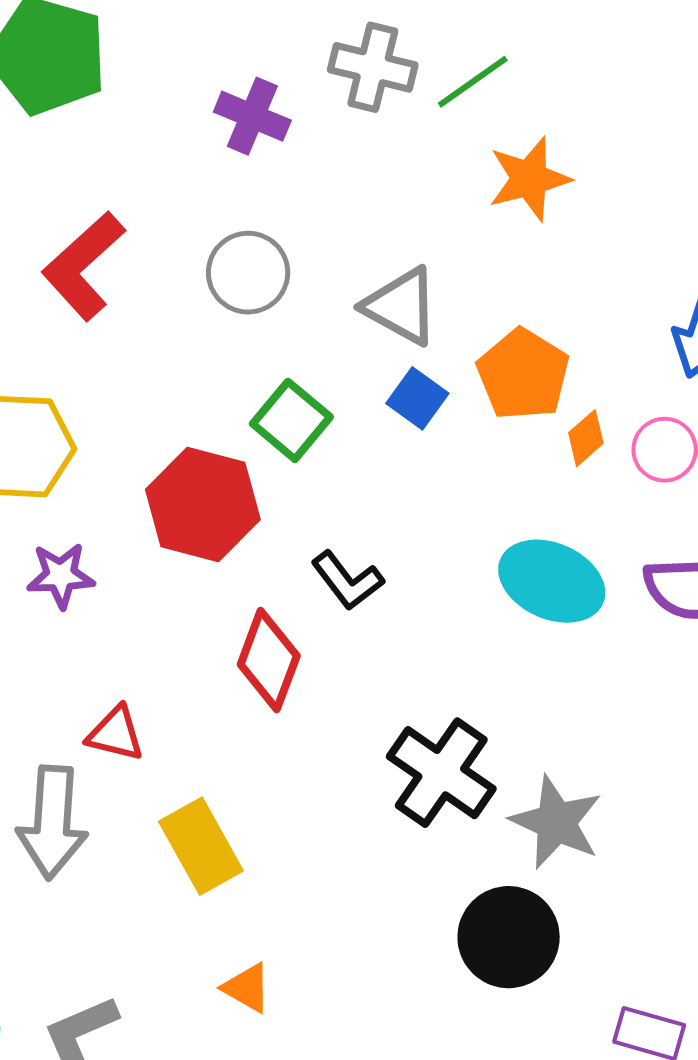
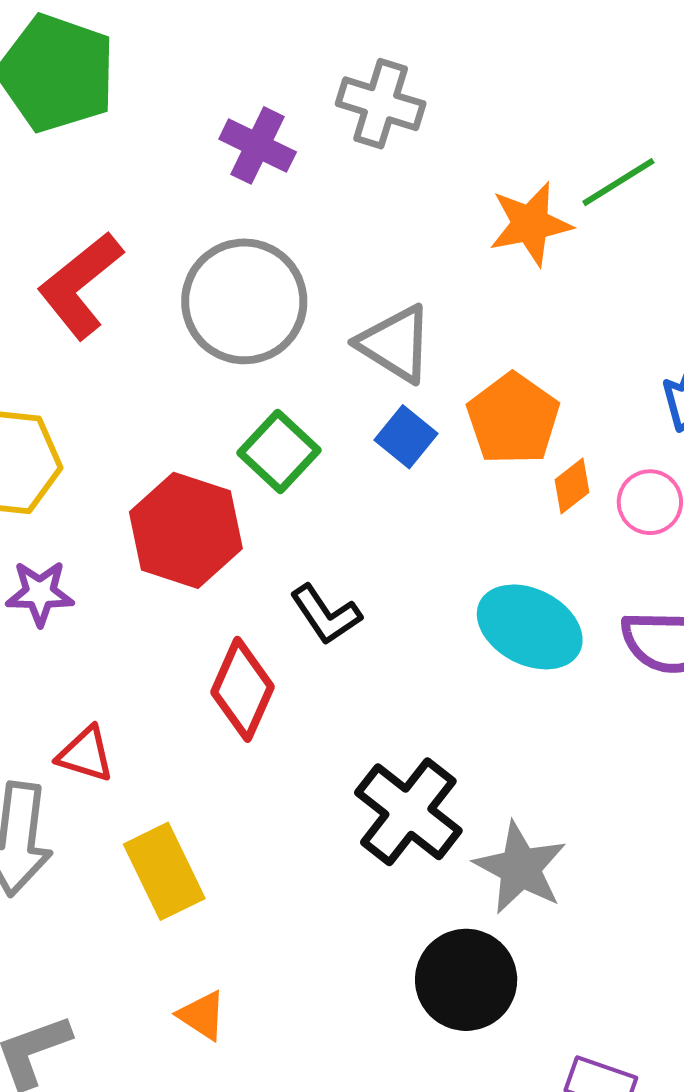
green line: (473, 82) -> (618, 182), moved
gray circle: (248, 273) -> (244, 301), size x1.5

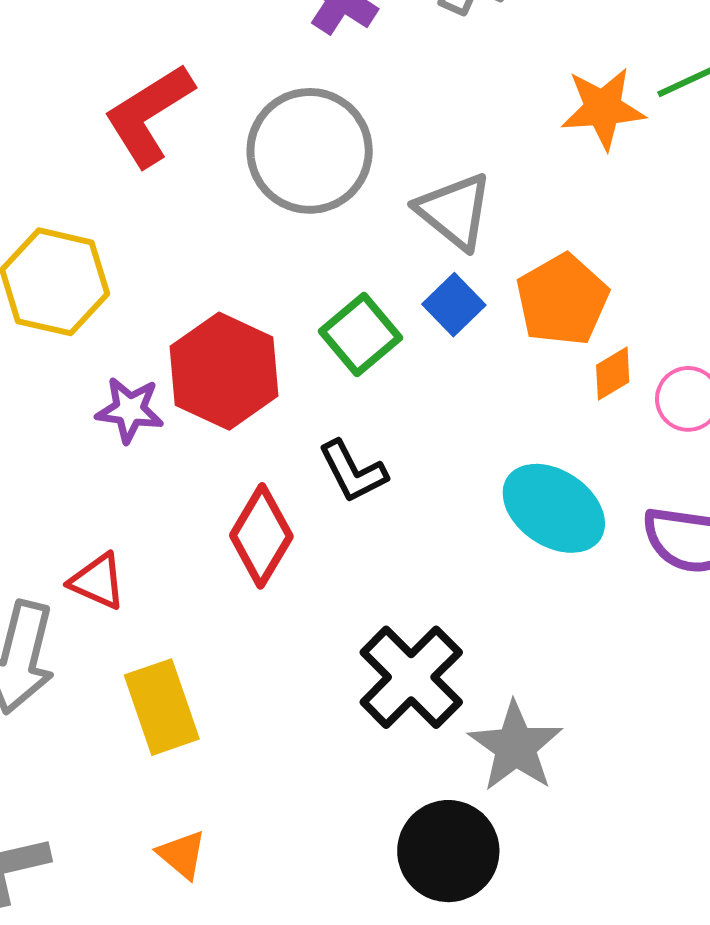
green square: (279, 452) -> (361, 334), moved
purple star: (40, 593) -> (130, 410), moved

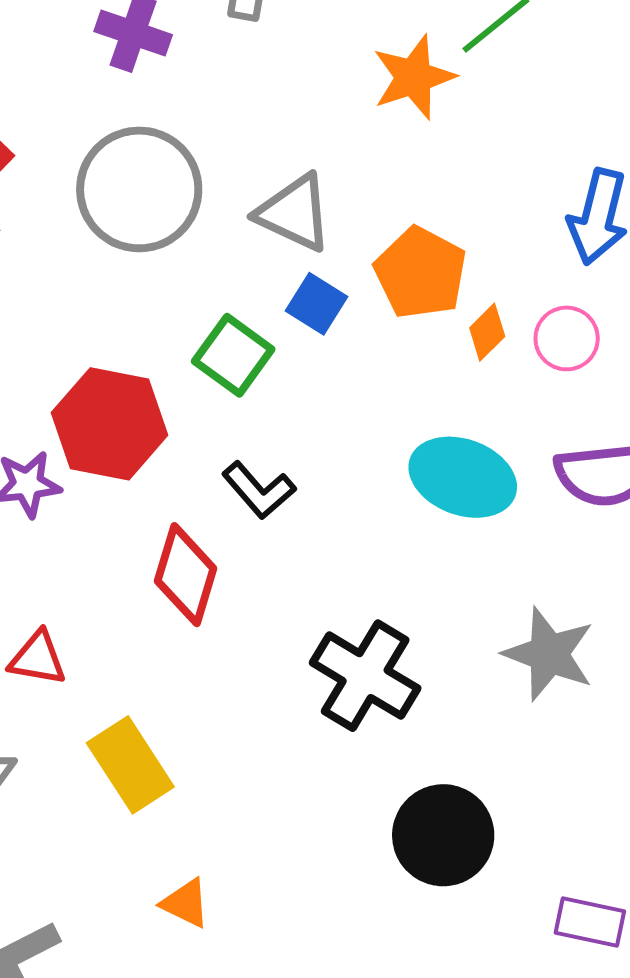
gray star: (516, 746) -> (549, 654), moved

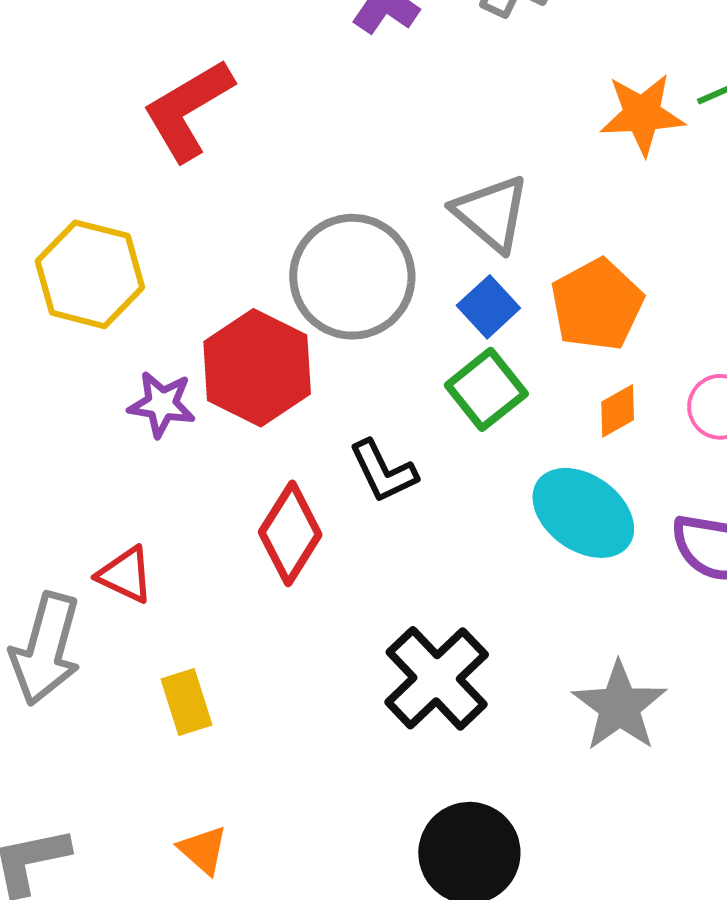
gray circle: (139, 189) -> (352, 277), moved
orange diamond: (487, 332) -> (618, 411), moved
green square: (233, 355) -> (486, 389), moved
yellow rectangle: (130, 765) -> (186, 702), size x0.7

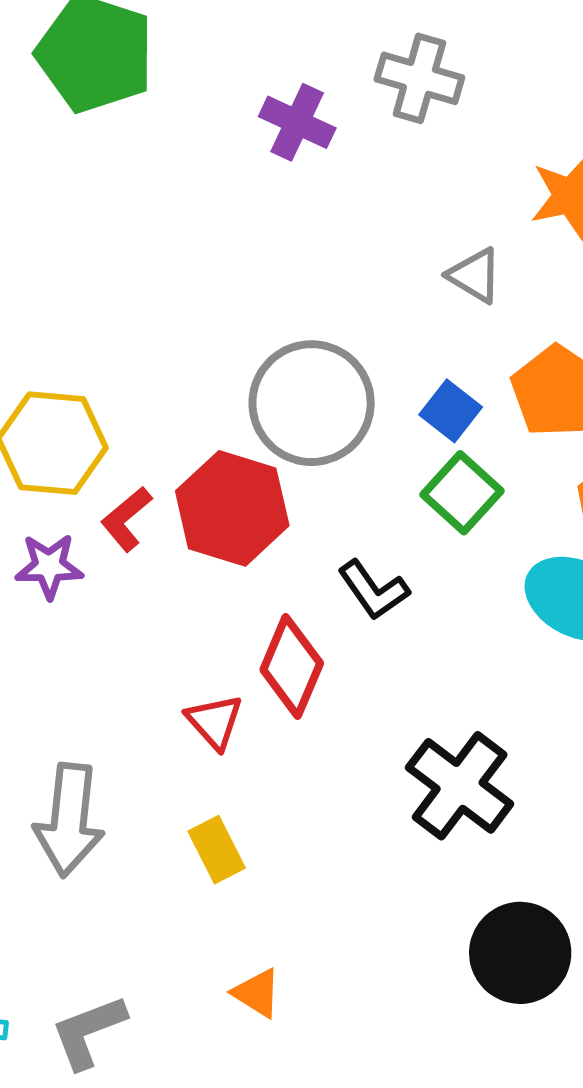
red L-shape: (188, 110) -> (126, 519), moved, size x0.6
gray triangle: (491, 213) -> (475, 276), moved, size x0.7
purple star: (162, 404) -> (49, 566), moved
red triangle: (125, 575) -> (215, 722), moved, turned 32

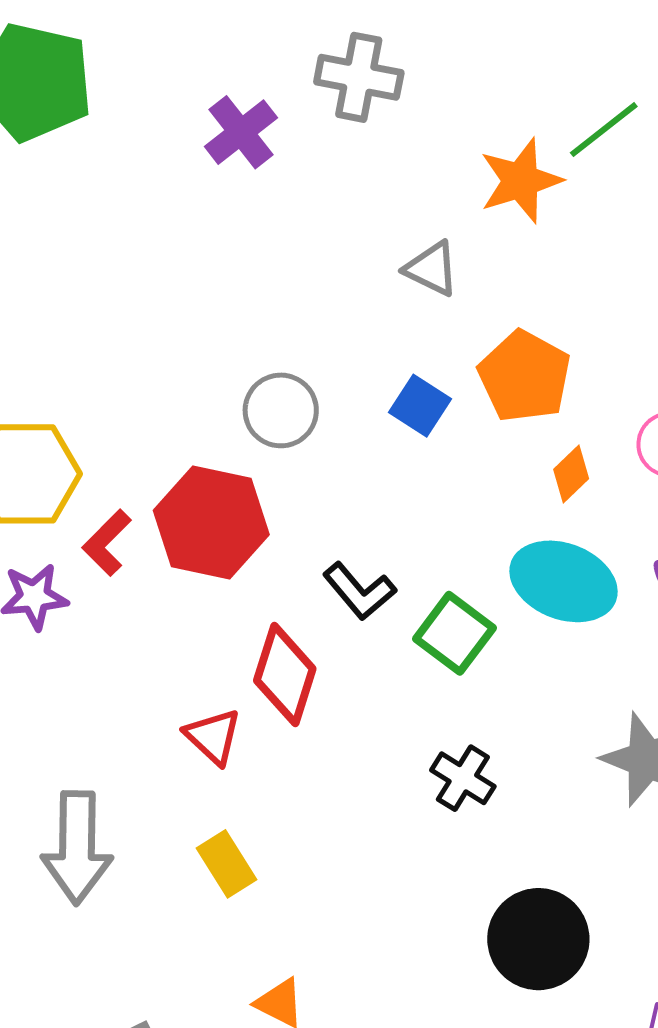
purple cross: (297, 122) -> (241, 132), turned 32
gray circle: (312, 403) -> (281, 410), size x0.6
green square: (462, 493) -> (454, 633), moved
black cross: (460, 786) -> (463, 778), size x0.6

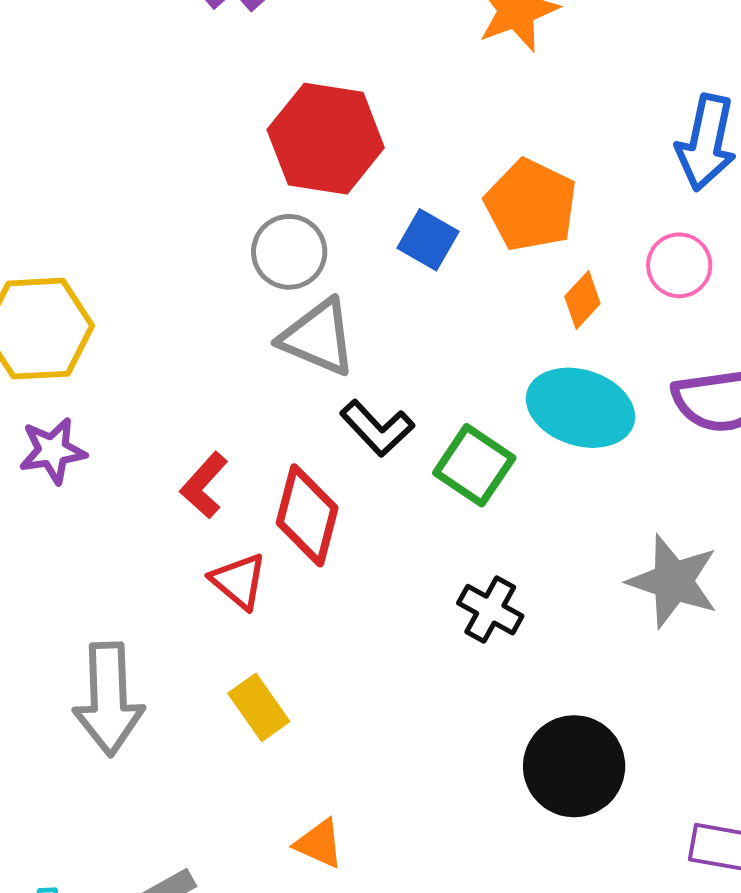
gray triangle: (432, 269) -> (318, 337), moved, size x1.4
red hexagon: (211, 523) -> (326, 139), moved
red L-shape: (107, 543) -> (204, 485), moved

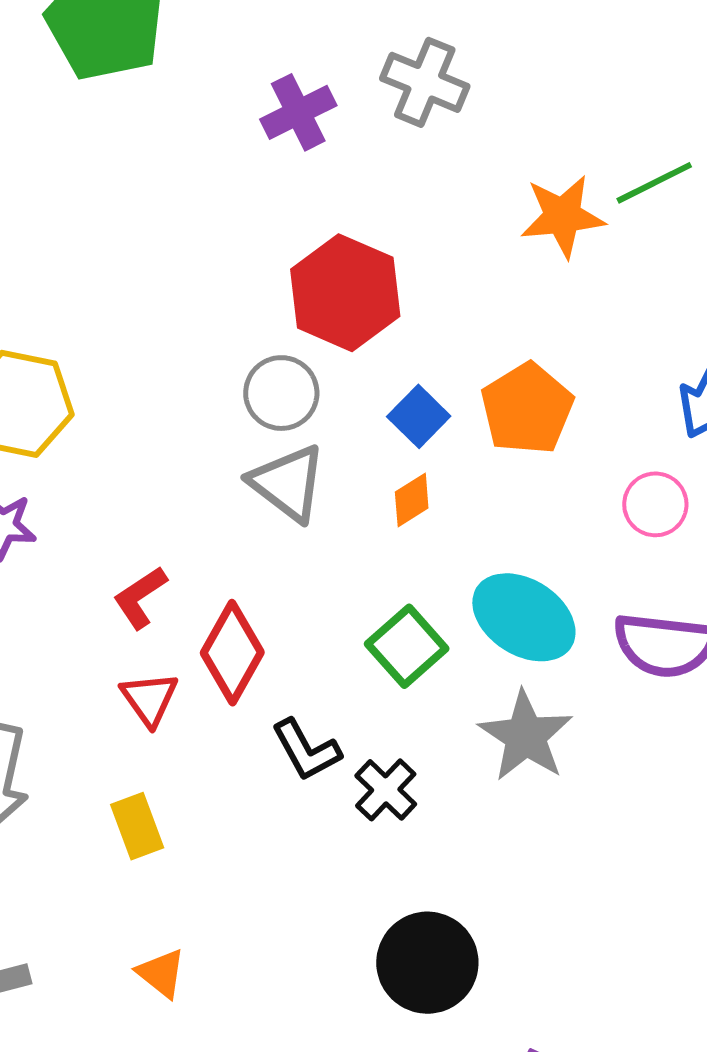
orange diamond: (582, 300) -> (412, 500), moved
black L-shape: (377, 428) -> (306, 750), moved
gray star: (673, 581) -> (526, 736), moved

